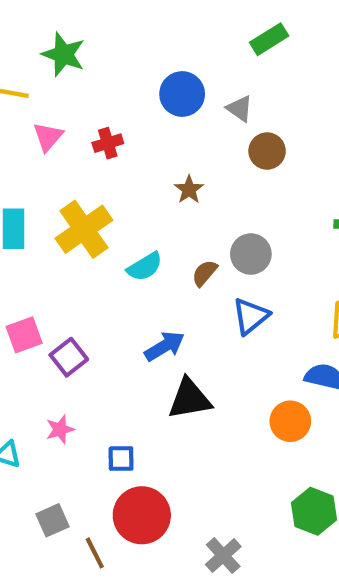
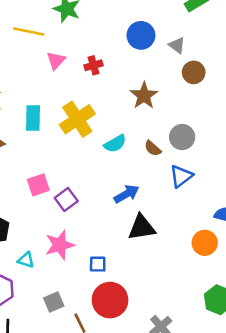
brown star: (189, 190) -> (144, 96), size x1.5
brown semicircle: (205, 273) -> (153, 148), turned -90
pink star: (60, 429) -> (60, 245), size x1.6

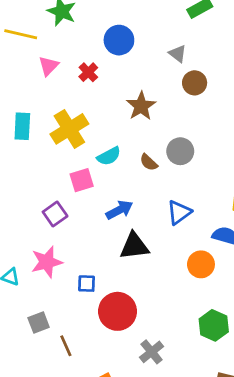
blue circle: (141, 35) -> (119, 40), moved
red cross: (93, 65) -> (88, 72), turned -30
blue triangle: (181, 176) -> (179, 212), moved
pink square: (38, 185) -> (82, 180), moved
red circle: (110, 300) -> (118, 311), moved

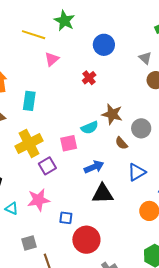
red cross: (88, 72) -> (89, 78), moved
brown star: (141, 106) -> (112, 114), moved, turned -30
yellow cross: (69, 129) -> (29, 143), moved
brown semicircle: (149, 162) -> (121, 143), moved

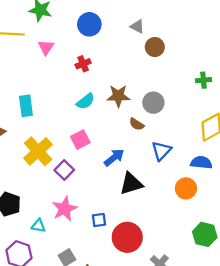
pink triangle: (52, 59) -> (46, 47), moved
red cross: (89, 78) -> (83, 64), turned 32
cyan semicircle: (90, 128) -> (86, 101), moved

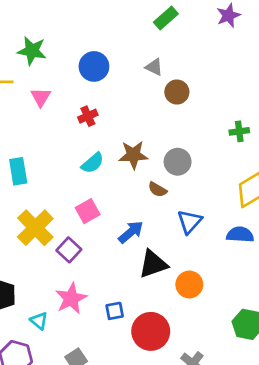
orange circle: (186, 188) -> (189, 284), moved
cyan triangle: (38, 226) -> (39, 321), turned 32

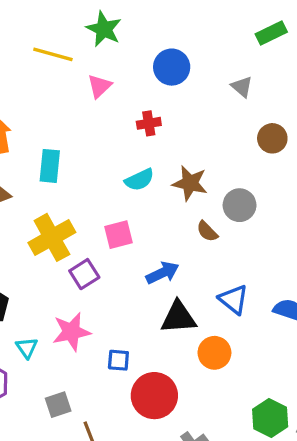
brown circle: (177, 92) -> (272, 138), moved
blue triangle: (190, 222) -> (234, 299), moved, turned -48

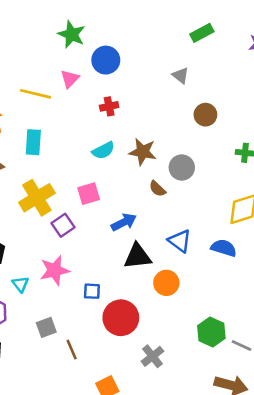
yellow line: (53, 54) -> (35, 94), moved
blue circle: (172, 67) -> (106, 60), moved

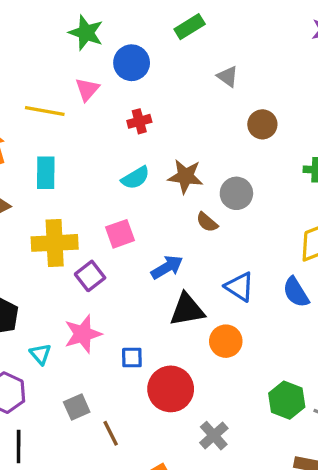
green rectangle: (202, 33) -> (190, 27), moved
yellow cross: (37, 198) -> (55, 243), turned 32
blue semicircle: (224, 248) -> (296, 292), turned -135

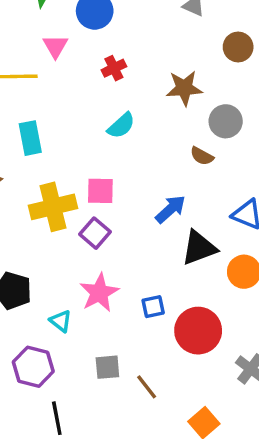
brown star: (185, 176) -> (184, 88), moved
pink square: (120, 234) -> (100, 191), moved, turned 32
gray square: (77, 407) -> (107, 367), turned 30

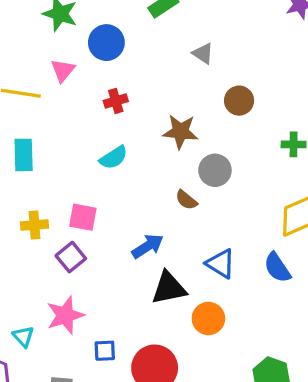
yellow cross: (53, 207) -> (35, 225), size x0.6
blue square: (153, 307) -> (105, 351), moved

